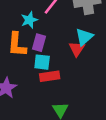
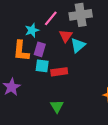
red triangle: (77, 49) -> (66, 36), moved
red rectangle: (50, 76) -> (59, 72), moved

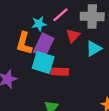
cyan triangle: (78, 45) -> (94, 48), moved
purple rectangle: (40, 49) -> (44, 45), size x1.5
cyan square: (42, 66) -> (43, 63), size x1.5

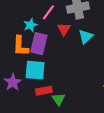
cyan square: (43, 63) -> (35, 70), moved
red rectangle: (60, 72) -> (44, 91), moved

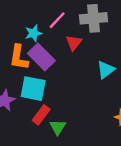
cyan triangle: (86, 37) -> (106, 70), moved
purple rectangle: (39, 44) -> (41, 57), turned -65
red rectangle: (44, 91) -> (41, 115), turned -49

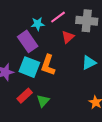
orange L-shape: (19, 57) -> (48, 65), moved
purple rectangle: (41, 57) -> (28, 41), moved
red rectangle: (41, 115) -> (25, 96), moved

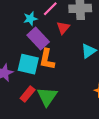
purple rectangle: (28, 41) -> (38, 38), moved
green triangle: (43, 101) -> (47, 97), size x1.5

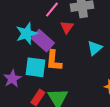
cyan star: (30, 19) -> (27, 33), moved, size x1.5

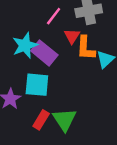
orange L-shape: (54, 61) -> (86, 48), moved

